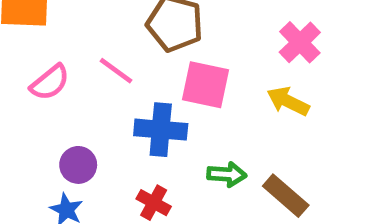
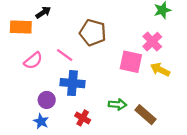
pink square: (206, 85) -> (131, 62), moved
yellow arrow: (288, 101) -> (160, 70), moved
blue cross: (161, 130) -> (72, 83), moved

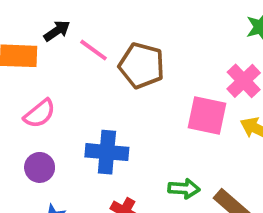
pink line: (65, 55) -> (93, 50), moved
purple circle: (47, 100) -> (40, 167), moved

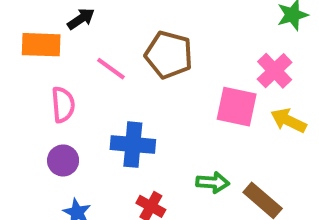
pink line: (93, 50) -> (111, 69), moved
pink semicircle: (40, 114) -> (63, 105), turned -56

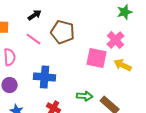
black arrow: (81, 19) -> (35, 15), moved

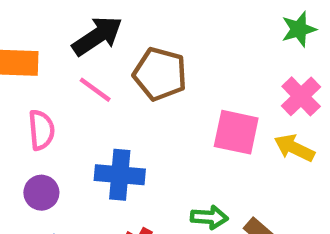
black arrow: (35, 15) -> (97, 36), size x1.6
pink cross: (116, 40) -> (301, 96), moved

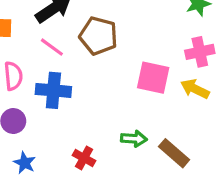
pink cross: (301, 96) -> (200, 52), turned 32
blue cross: (120, 175) -> (53, 90), moved

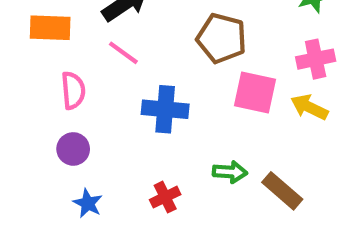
brown pentagon: (98, 36) -> (222, 38), moved
blue cross: (53, 90) -> (165, 109), moved
red cross: (84, 158) -> (165, 197), turned 35

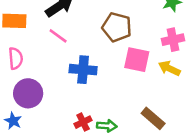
pink semicircle: (73, 90) -> (16, 58), moved
purple circle: (73, 149) -> (28, 93), size x1.5
green arrow: (230, 172) -> (107, 126), moved
blue star: (88, 203) -> (13, 121), moved

